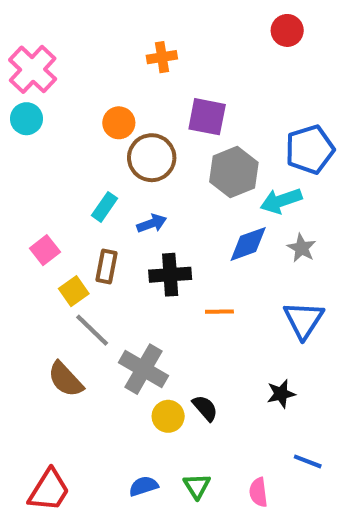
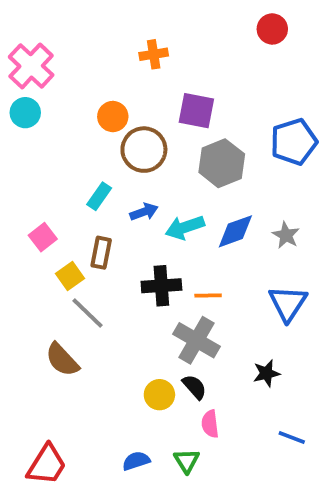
cyan arrow: (281, 201) -> (185, 227), moved
black cross: (170, 275) -> (161, 286), moved
gray cross: (143, 369) -> (196, 340), moved
pink semicircle: (258, 492) -> (210, 424), moved

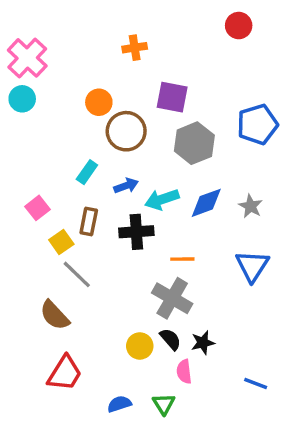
black cross: (161, 286) -> (136, 232), moved
black star: (266, 373) -> (203, 343), moved
red trapezoid: (47, 465) -> (65, 373), moved

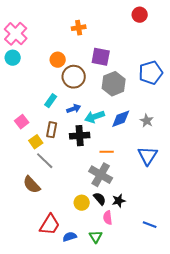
red trapezoid: (65, 373) -> (50, 225), moved

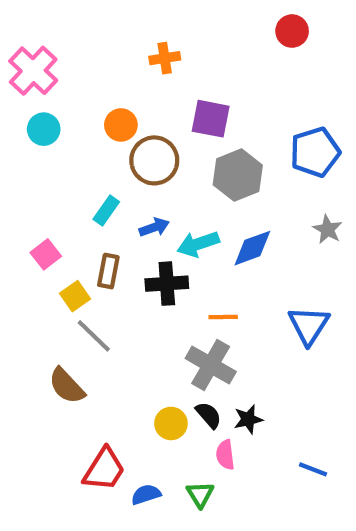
cyan circle: (13, 58) -> (44, 129), moved
gray star: (147, 121) -> (328, 229), moved

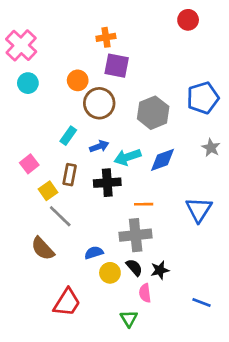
purple square: (211, 119) -> (117, 66), moved
gray cross: (211, 365) -> (136, 235), turned -36
blue semicircle: (146, 494) -> (94, 253), moved

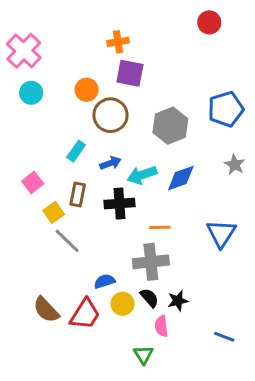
brown semicircle: (43, 249) -> (46, 310), moved
red trapezoid: (67, 302) -> (85, 314), moved

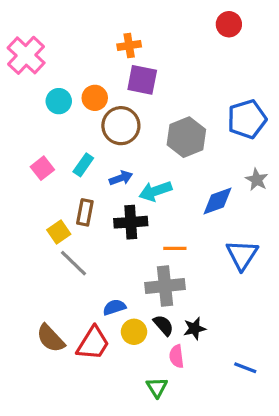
cyan circle: (31, 93) -> (59, 101), moved
blue diamond: (181, 178) -> (217, 201), moved
pink square: (33, 183) -> (42, 168), moved

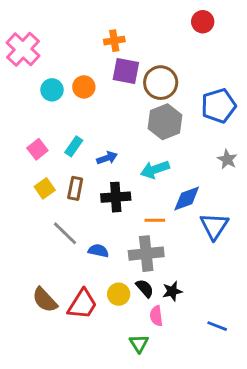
brown circle: (121, 126) -> (161, 83), moved
cyan arrow: (155, 191) -> (155, 170), moved
blue diamond: (217, 201) -> (187, 199), moved
yellow square: (59, 232) -> (45, 188), moved
blue semicircle: (114, 307) -> (98, 251), moved, turned 30

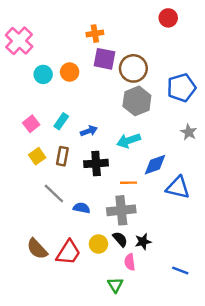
blue triangle: (214, 226) -> (178, 187), turned -50

